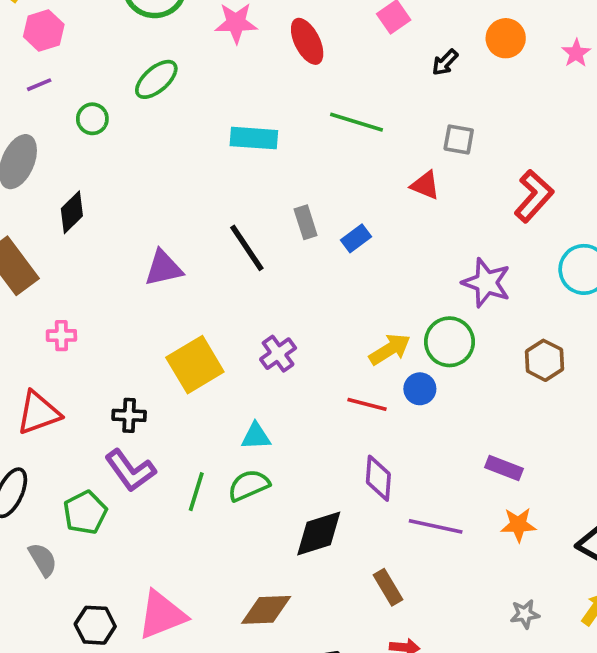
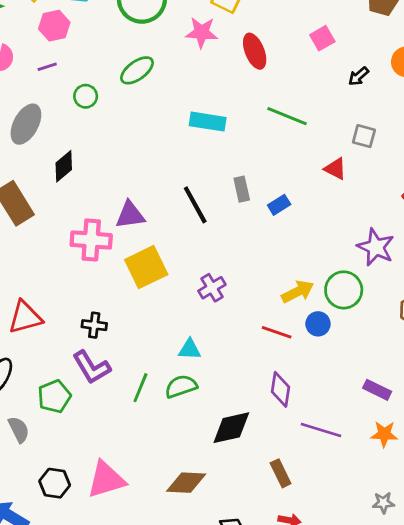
pink cross: (61, 336) -> (91, 240), moved, size x1.8
yellow square: (195, 365) -> (146, 267), moved

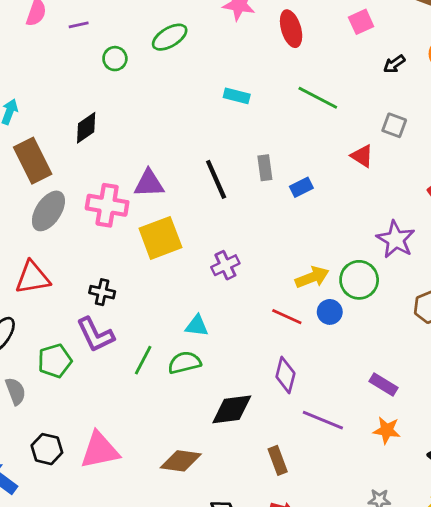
cyan rectangle: (208, 122) -> (237, 96), size x0.7
gray ellipse: (26, 124) -> (48, 211), moved

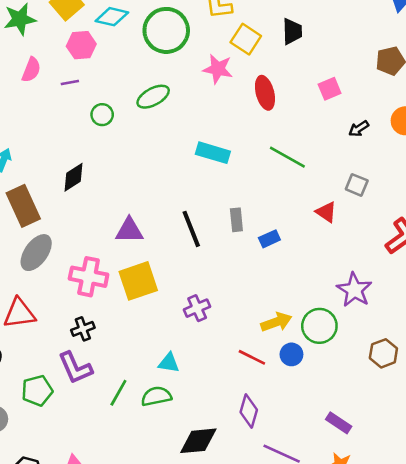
cyan rectangle: (237, 96) -> (213, 153), size x1.4
pink cross: (107, 205) -> (89, 277), moved
black cross: (102, 292) -> (83, 329), turned -35

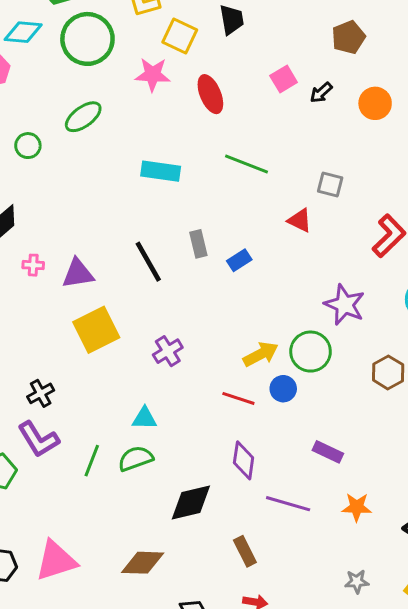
black arrow: (359, 129) -> (321, 93), moved
pink cross: (89, 277) -> (33, 265), moved, size x0.5
purple rectangle: (339, 423) -> (328, 452), moved

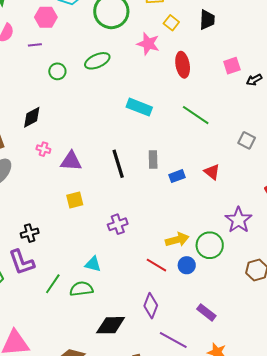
yellow square: (180, 36) -> (171, 23), size x0.7
red triangle: (300, 220) -> (212, 172), moved
yellow square: (96, 330) -> (75, 200), size x0.6

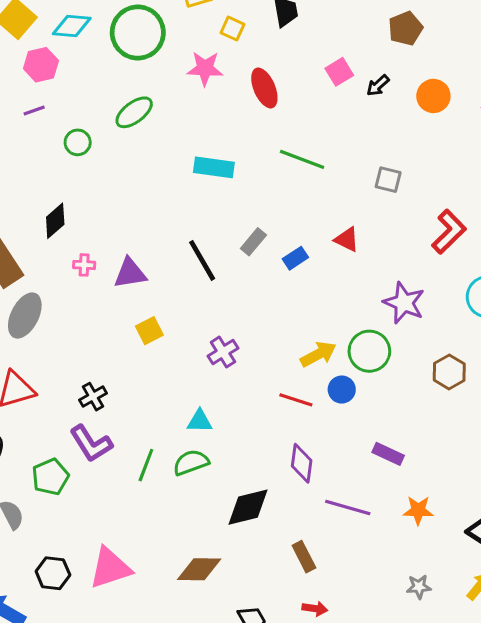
gray rectangle: (153, 160) -> (253, 242), turned 54

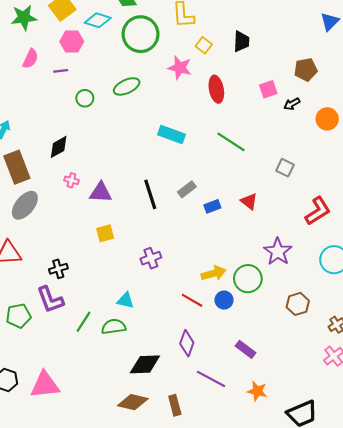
brown pentagon: (405, 28) -> (306, 70), moved
brown diamond: (199, 569) -> (133, 402), moved

